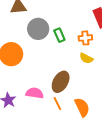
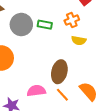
green rectangle: (59, 35) -> (45, 25), turned -40

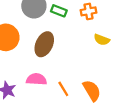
yellow semicircle: (79, 40) -> (102, 40), moved
brown ellipse: (59, 72) -> (44, 44), moved

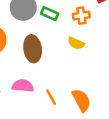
yellow semicircle: (102, 40) -> (76, 43), moved
brown ellipse: (44, 44) -> (33, 49), turned -35

